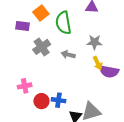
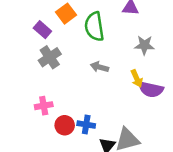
purple rectangle: (23, 26) -> (42, 30), turned 32
gray star: (94, 42) -> (144, 45), moved
gray cross: (42, 47) -> (50, 57), moved

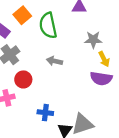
yellow arrow: (137, 78) -> (104, 59), moved
red circle: (65, 125) -> (23, 79), moved

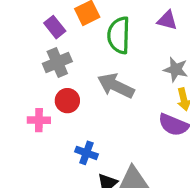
gray arrow: (54, 61) -> (116, 86), size x1.6

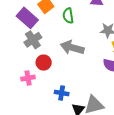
purple rectangle: (55, 27) -> (27, 18), size x1.5
green semicircle: (119, 35) -> (68, 16), size x0.7

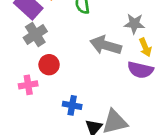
gray arrow: (72, 48) -> (106, 45), moved

